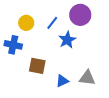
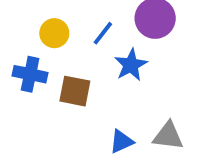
brown square: (37, 66) -> (75, 91), moved

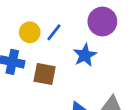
blue line: (103, 33) -> (54, 32), moved

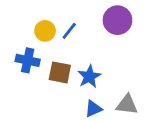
blue star: (85, 55) -> (89, 76), moved

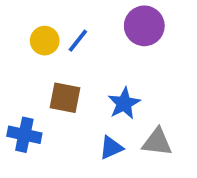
blue cross: (28, 60) -> (24, 135), moved
blue star: (89, 76) -> (124, 103), moved

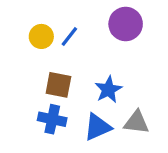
blue cross: (24, 135) -> (52, 119), moved
blue triangle: (111, 148) -> (97, 127), size x1.4

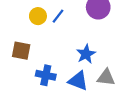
brown square: (58, 85) -> (21, 51), moved
blue triangle: (97, 127) -> (78, 81), turned 45

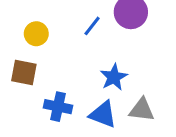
yellow circle: (38, 16) -> (36, 34), moved
blue line: (58, 16) -> (92, 26), moved

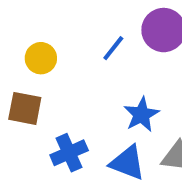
blue cross: (58, 107) -> (69, 153), turned -36

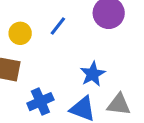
blue line: (113, 48) -> (58, 26), moved

